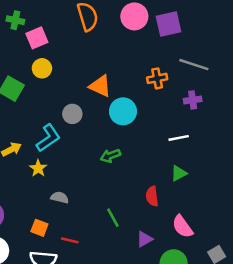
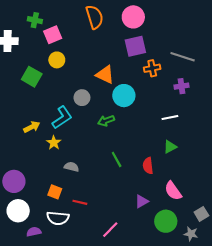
purple square: (169, 24) -> (135, 46), moved
green arrow: (110, 156) -> (106, 121), moved
green line: (113, 218) -> (117, 159), moved

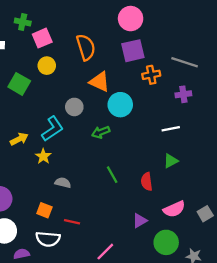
orange semicircle: (95, 17) -> (86, 47), moved
pink semicircle: (173, 191) -> (174, 209), turned -78
gray square: (201, 214) -> (205, 214), moved

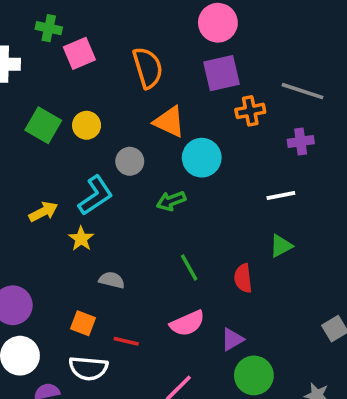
yellow circle: (47, 66) -> (87, 125), moved
pink semicircle: (174, 209) -> (187, 323), moved
green circle: (166, 242) -> (254, 375), moved

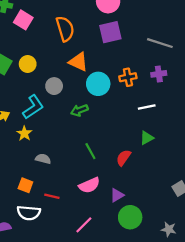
pink square: (79, 53) -> (23, 20), turned -36
orange cross: (250, 111) -> (128, 77), moved
red semicircle: (243, 278) -> (124, 158), turned 42

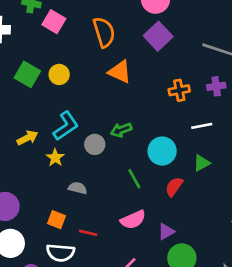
purple square: (110, 32) -> (158, 36), turned -30
cyan circle: (98, 84) -> (162, 151), moved
gray circle: (54, 86) -> (95, 144), moved

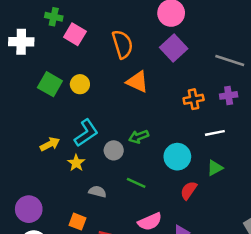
green line: (134, 179) -> (136, 183), moved, turned -36

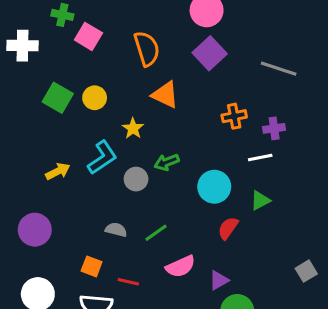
purple cross: (229, 95) -> (274, 128), moved
yellow star: (76, 163) -> (133, 128), moved
green line: (136, 183) -> (156, 233), moved, turned -60
purple circle: (29, 209) -> (35, 230), moved

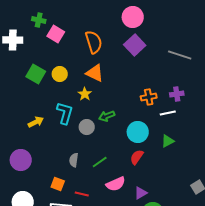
orange triangle: (165, 95) -> (95, 73), moved
orange cross: (234, 116) -> (149, 97), moved
cyan L-shape: (102, 158) -> (65, 113), turned -40
red semicircle: (228, 228) -> (137, 157), moved
gray semicircle: (116, 230) -> (74, 160), turned -96

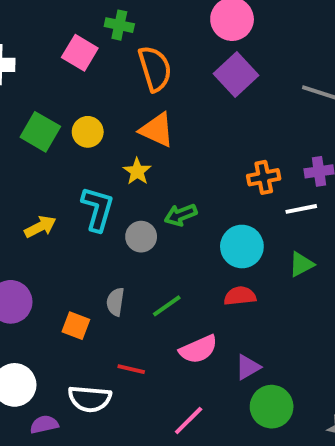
green cross: (39, 20) -> (119, 25), moved
red semicircle: (137, 157) -> (240, 296), turned 49
orange square: (58, 184) -> (76, 326), moved

